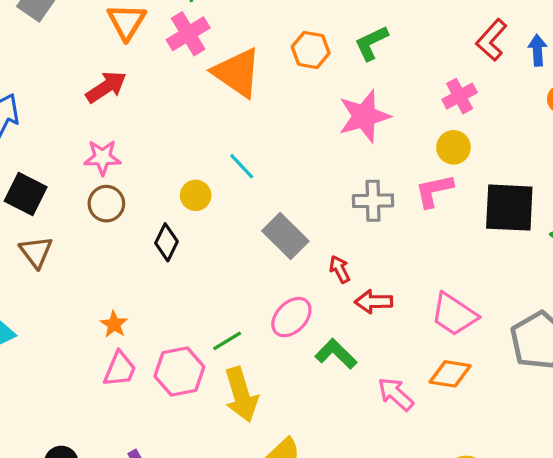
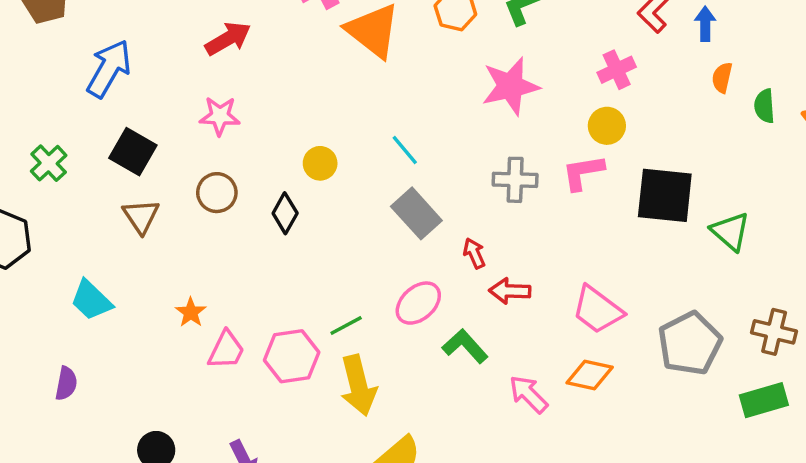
cyan line: (242, 166) -> (405, 150), moved
brown circle: (106, 204) -> (217, 193), moved
orange star: (114, 324) -> (191, 312), moved

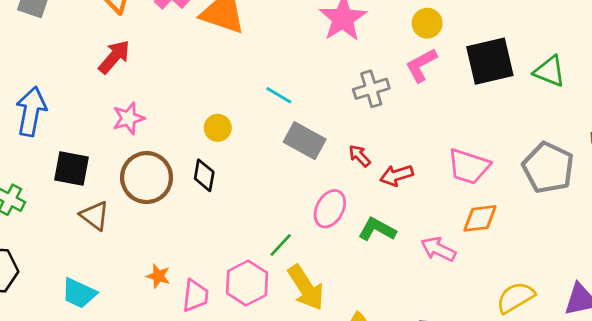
brown circle: (217, 193) -> (147, 178), size x1.6

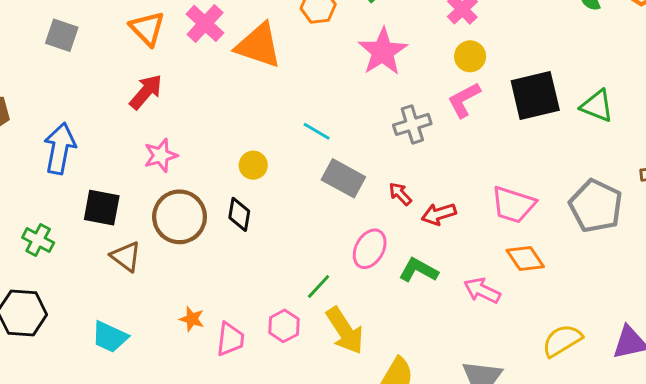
orange diamond: (480, 218) -> (525, 259), turned 63
pink hexagon: (247, 283) -> (284, 326), size x0.7

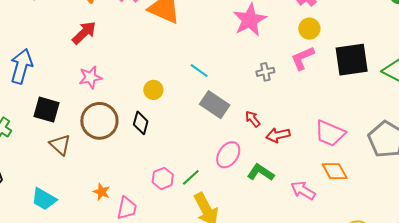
gray cross: (412, 124) -> (265, 72), size x0.7
pink hexagon: (284, 326) -> (163, 178), moved

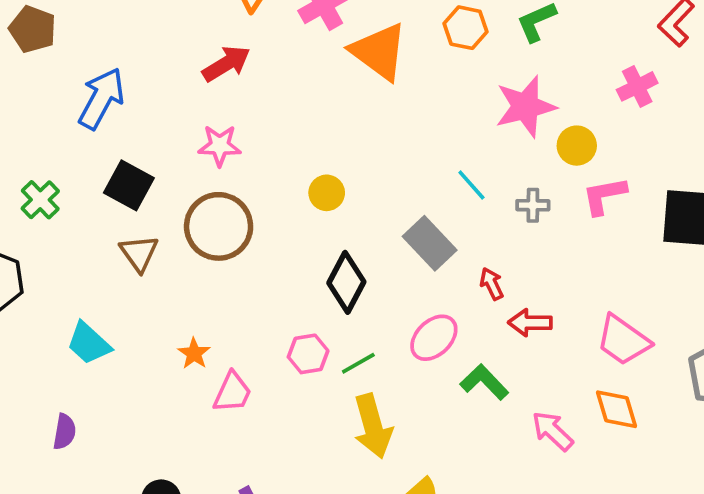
yellow circle: (309, 29) -> (577, 146), moved
cyan line: (199, 71) -> (471, 185), moved
black diamond: (141, 123) -> (346, 282), moved, size x1.4

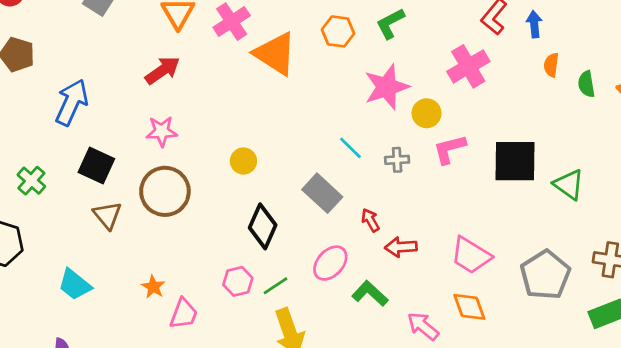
pink cross: (637, 86) -> (468, 66), size x1.4

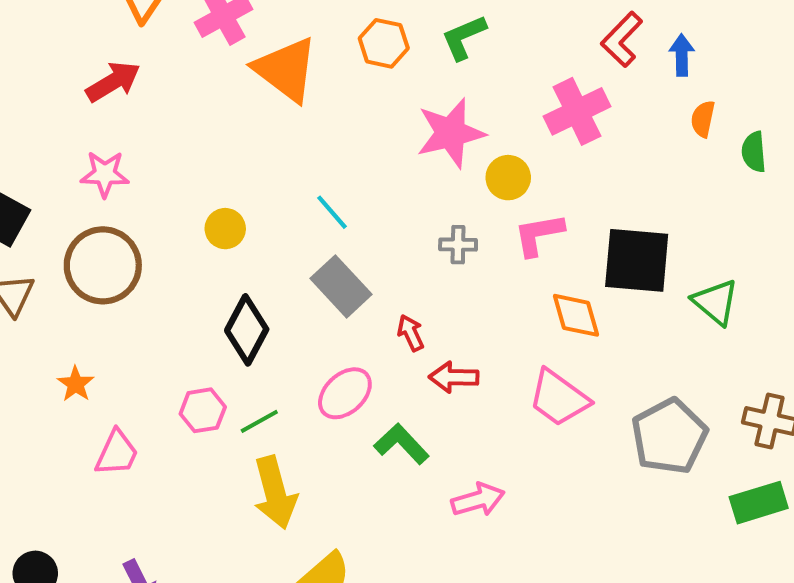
cyan line: (350, 148) -> (332, 212), moved
orange star: (153, 287) -> (76, 384), moved
orange diamond: (469, 307) -> (576, 315), moved
pink arrow: (423, 326) -> (478, 500), turned 120

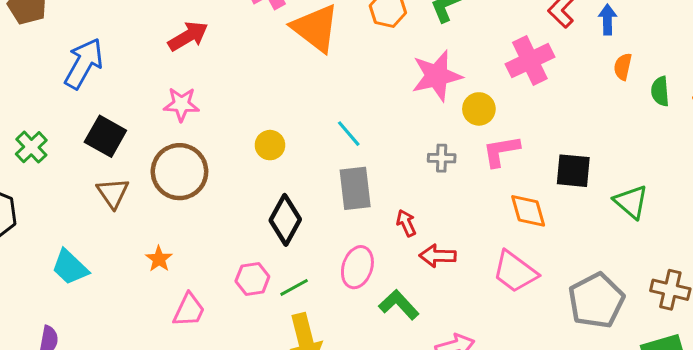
black square: (637, 260) -> (573, 171), size x0.7
gray rectangle: (341, 286) -> (355, 188), turned 36
pink ellipse: (345, 393) -> (357, 267), turned -30

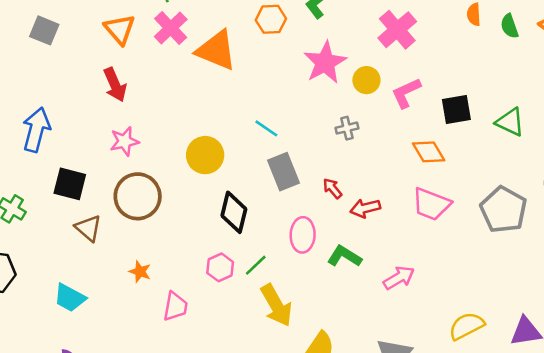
red arrow: (188, 36) -> (115, 85), turned 112
yellow circle: (270, 145) -> (205, 155), size x1.5
pink L-shape: (501, 151) -> (406, 93), moved

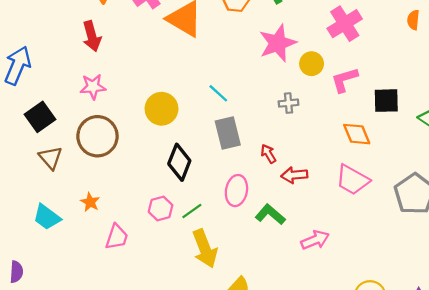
black square: (70, 184) -> (40, 117), turned 32
cyan trapezoid: (70, 298) -> (47, 217), moved

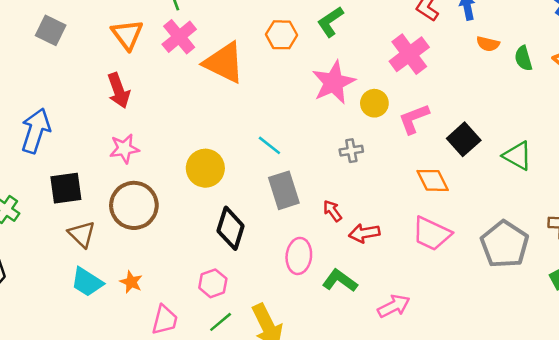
orange semicircle: (413, 20) -> (488, 44), turned -78
black square: (386, 101) -> (464, 139), turned -36
black square: (40, 117) -> (66, 188), turned 32
green line: (192, 211) -> (221, 322), moved
cyan trapezoid: (47, 217) -> (87, 282), moved

